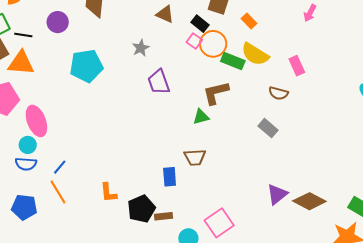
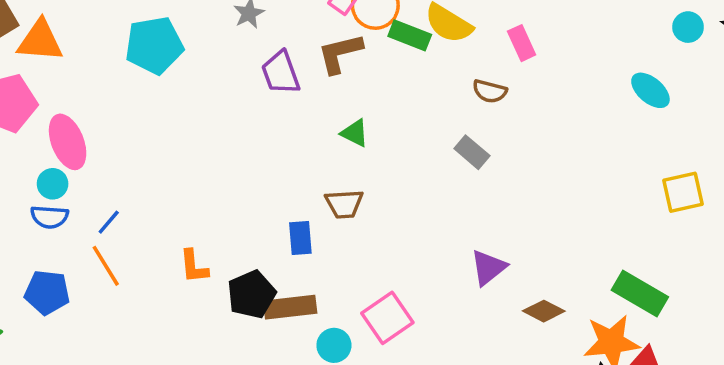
brown L-shape: (216, 93) -> (340, 53), moved
green triangle: (201, 117) -> (355, 133), turned 42
brown diamond: (309, 201) -> (544, 311), moved, size x0.7
brown rectangle: (163, 216) -> (290, 307), size x1.6

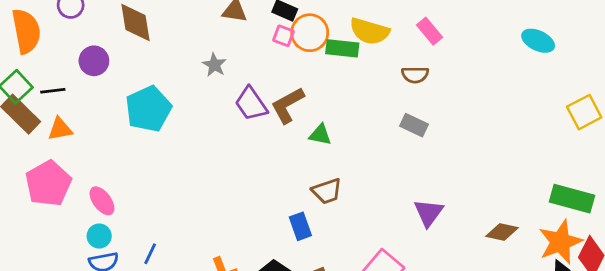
orange triangle: (40, 41) -> (60, 129), size x0.7
brown L-shape: (340, 53) -> (287, 105), moved
pink ellipse: (68, 142) -> (102, 201), size x0.7
purple triangle: (488, 268) -> (429, 213), moved

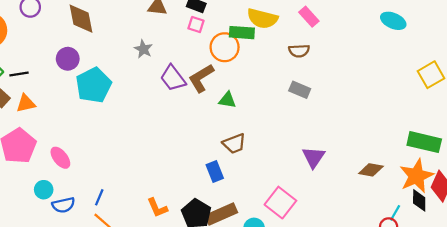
orange circle: (310, 33) -> (225, 47), moved
purple circle: (94, 61) -> (68, 59), moved
cyan circle: (99, 236) -> (44, 190), moved

